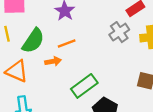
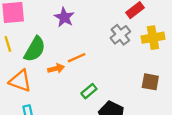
orange line: (67, 43) -> (77, 58), moved
green rectangle: (84, 86) -> (89, 91), size x0.6

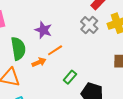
purple star: (64, 17) -> (43, 30), moved
green semicircle: (35, 49) -> (18, 49), turned -30

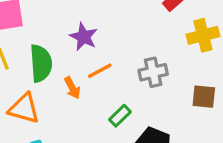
gray cross: (89, 25) -> (153, 72), moved, turned 30
orange arrow: (39, 62) -> (72, 88), turned 80

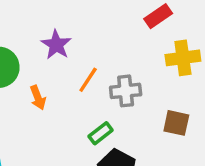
orange line: (100, 71) -> (88, 80), moved, turned -35
green rectangle: (120, 116) -> (101, 133), moved

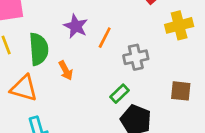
orange line: (88, 80) -> (105, 38), moved
brown square: (176, 123) -> (181, 91), moved

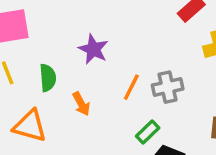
orange line: (105, 38) -> (131, 87), moved
green semicircle: (39, 49) -> (48, 78), size x0.7

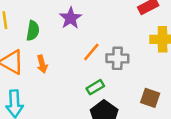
orange arrow: (81, 104) -> (42, 64), moved

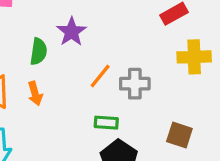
green semicircle: (33, 31) -> (39, 51), moved
green rectangle: (95, 87) -> (106, 123), turned 36

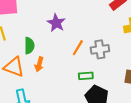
green semicircle: (39, 51) -> (29, 46), moved
orange arrow: (35, 93) -> (39, 64), turned 40

